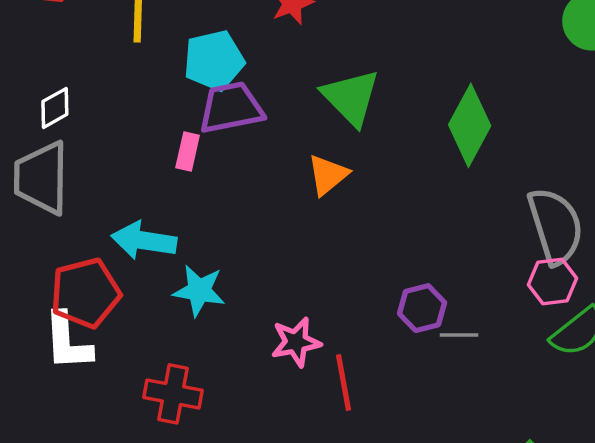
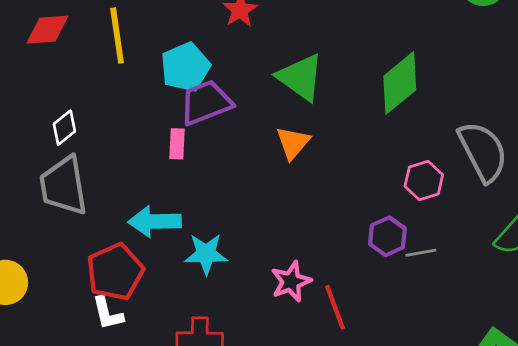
green diamond: (470, 125) -> (400, 83), turned 32
pink hexagon: (552, 282) -> (424, 181), moved
white L-shape: (68, 341) -> (108, 313), size x0.7

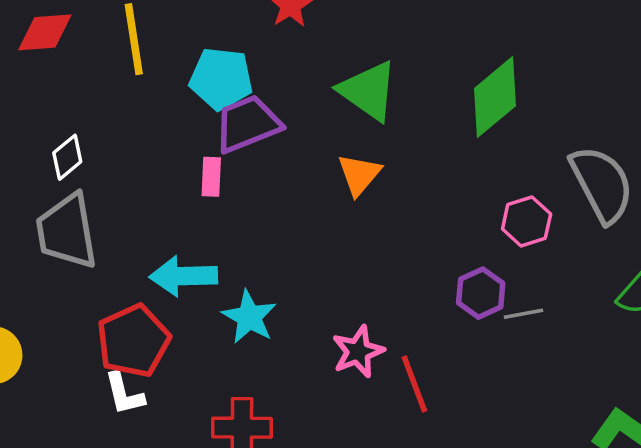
cyan pentagon: (185, 67) -> (221, 79), turned 30
cyan star: (206, 254) -> (249, 317), turned 30

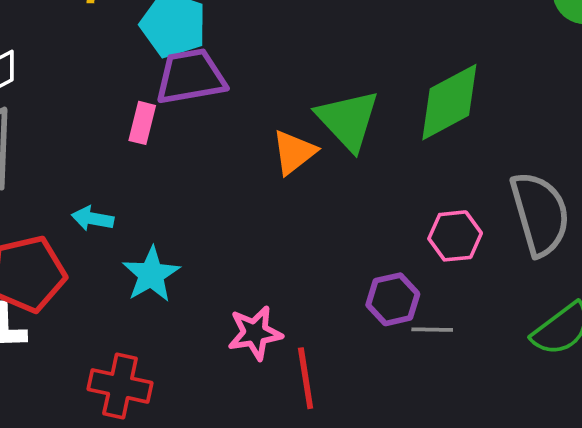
green triangle: (368, 91) -> (348, 120), moved
cyan arrow: (183, 276) -> (93, 219), size x0.6

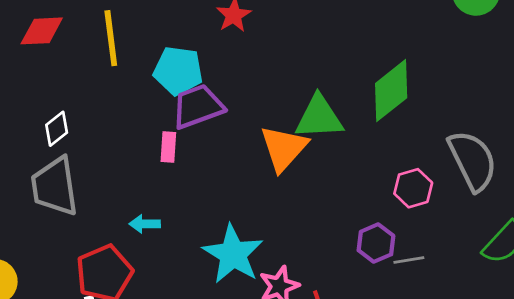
green triangle: (348, 120) -> (319, 117), turned -40
orange triangle: (294, 152) -> (284, 148), size x1.4
cyan star: (151, 274) -> (233, 254), moved, size x1.4

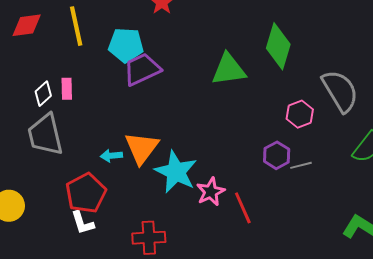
green diamond: (391, 91) -> (278, 46), turned -30
pink rectangle: (168, 147) -> (67, 89), moved
orange triangle: (284, 148) -> (142, 148), moved

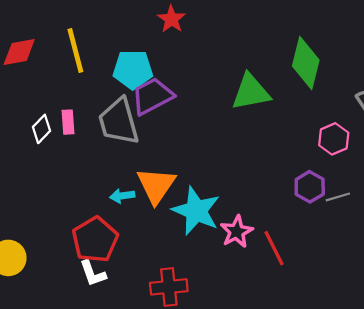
gray trapezoid: (45, 135) -> (119, 121), moved

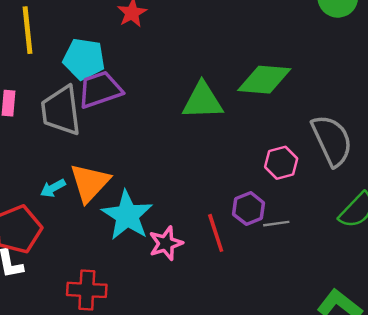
green diamond: (306, 63) -> (264, 80), turned 72
cyan arrow: (122, 196) -> (53, 188), turned -30
red line: (274, 248) -> (216, 233), moved

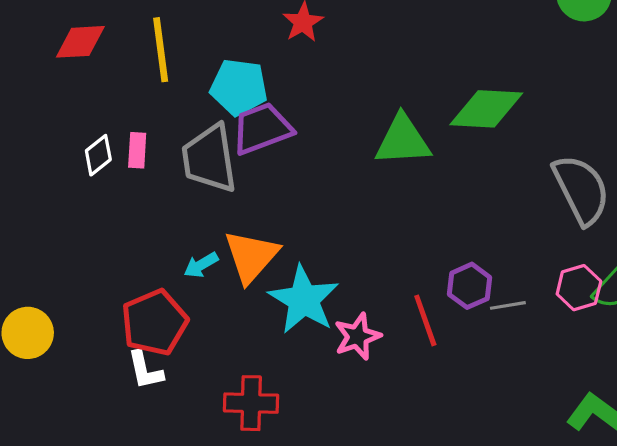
pink hexagon: (281, 163) -> (579, 288), moved

